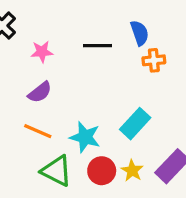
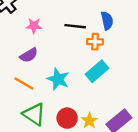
orange cross: (154, 60) -> (95, 42), moved
cyan rectangle: (135, 124) -> (97, 71), moved
cyan star: (85, 137) -> (58, 79), moved

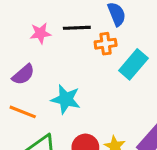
pink star: (34, 26) -> (40, 33), moved
cyan rectangle: (97, 71) -> (133, 64), moved

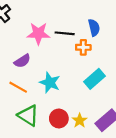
pink star: (40, 33) -> (38, 34), size x1.5
cyan rectangle: (133, 64) -> (95, 79), moved

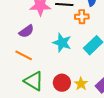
cyan star: (50, 83) -> (62, 43), moved

